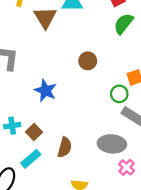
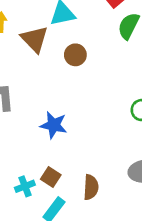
brown circle: (88, 61) -> (75, 55), moved
cyan cross: (12, 126) -> (25, 186), moved

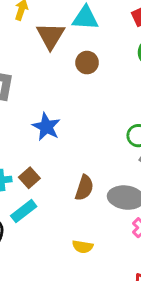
brown semicircle: (91, 187) -> (84, 188), moved

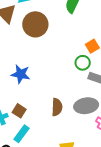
brown circle: (87, 63) -> (35, 24), size x1.6

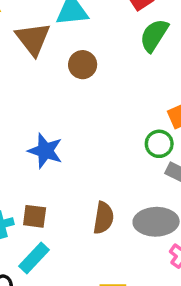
brown circle: (35, 24) -> (83, 65), size x0.6
brown square: (19, 111) -> (35, 216), turned -32

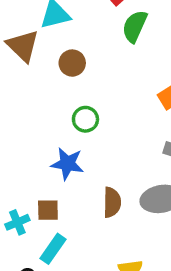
green circle: (159, 144) -> (85, 119), moved
blue star: (45, 151) -> (67, 164), moved

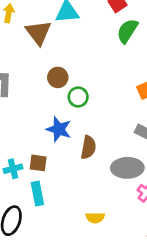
brown circle: (72, 63) -> (58, 77), moved
brown semicircle: (112, 202) -> (88, 147), moved
cyan rectangle: (53, 249) -> (37, 194), turned -55

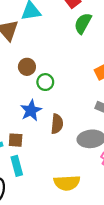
blue star: (59, 129) -> (31, 110), turned 30
yellow semicircle: (95, 218) -> (67, 183), size x1.6

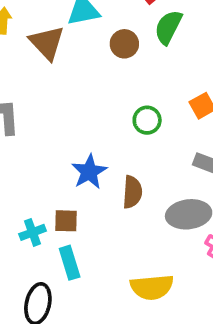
brown circle: (27, 67) -> (124, 44), moved
green circle: (45, 82) -> (147, 120), moved

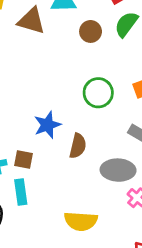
brown triangle: (47, 43) -> (31, 21), turned -40
green circle: (147, 120) -> (98, 93), size x1.4

